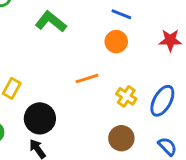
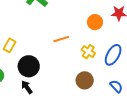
orange circle: (116, 42) -> (95, 22), moved

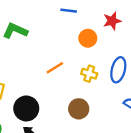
brown circle: (85, 80) -> (79, 109), moved

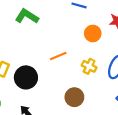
black circle: (26, 108) -> (26, 77), moved

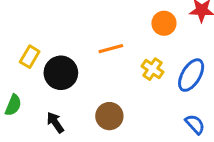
brown circle: (74, 97) -> (109, 116), moved

